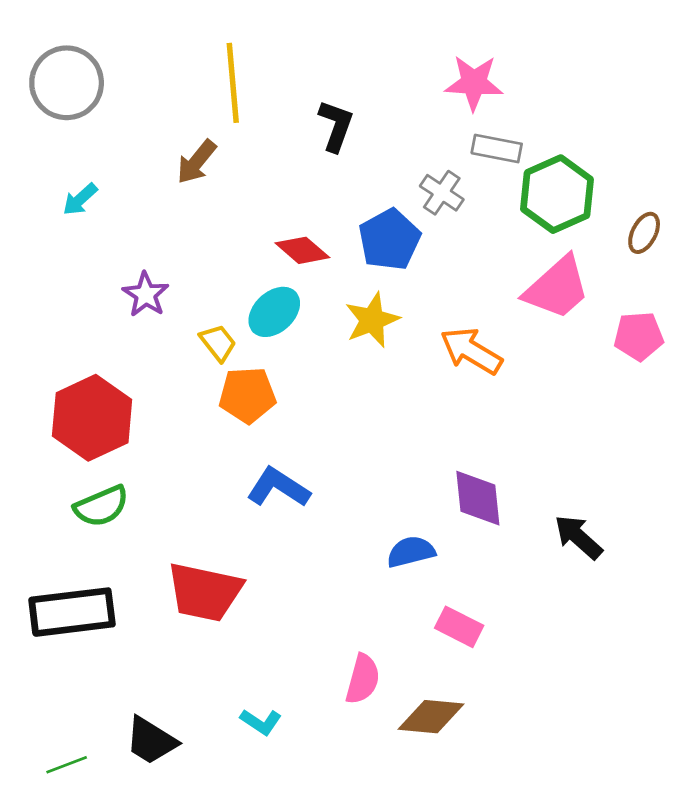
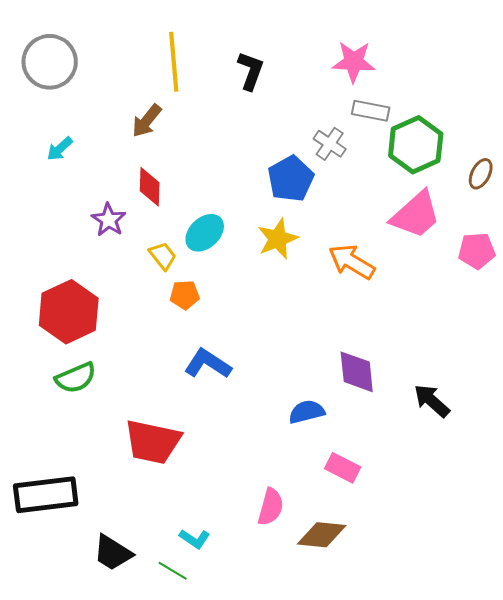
black L-shape: (336, 126) -> (251, 71), moved
red diamond: (302, 250) -> (150, 187), moved, turned 51
orange pentagon: (247, 395) -> (185, 295), size x0.7
black rectangle: (72, 612) -> (46, 495), moved
green line: (67, 765) -> (173, 571), moved, turned 52

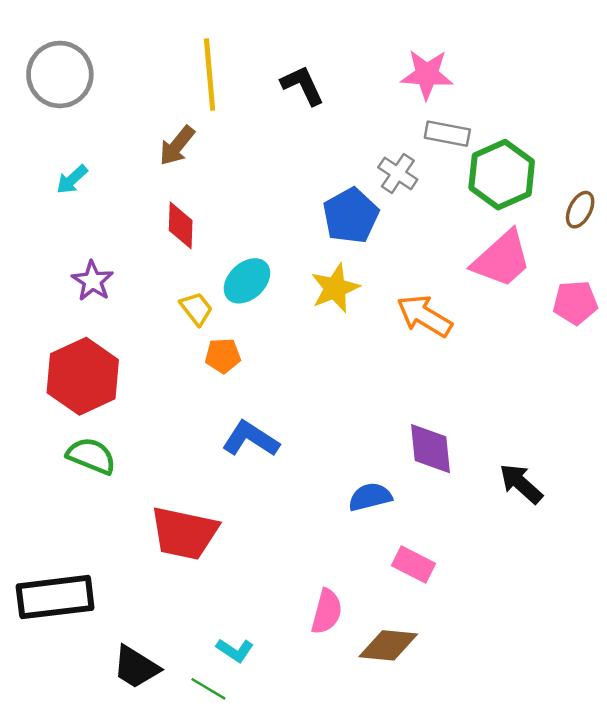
black L-shape: (251, 71) -> (302, 85), turned -45
purple star: (109, 220) -> (92, 281), moved
green semicircle: (76, 378) -> (91, 456), turned -135

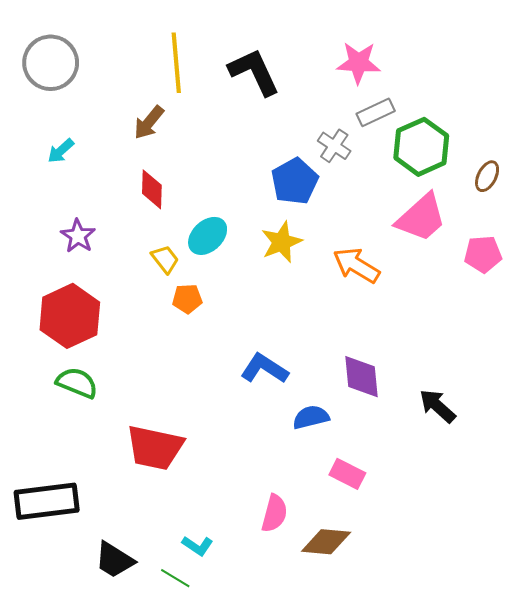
black L-shape: (302, 85) -> (254, 72), size x1.4
gray rectangle: (447, 134) -> (376, 112), turned -36
blue L-shape: (251, 439) -> (264, 369), moved

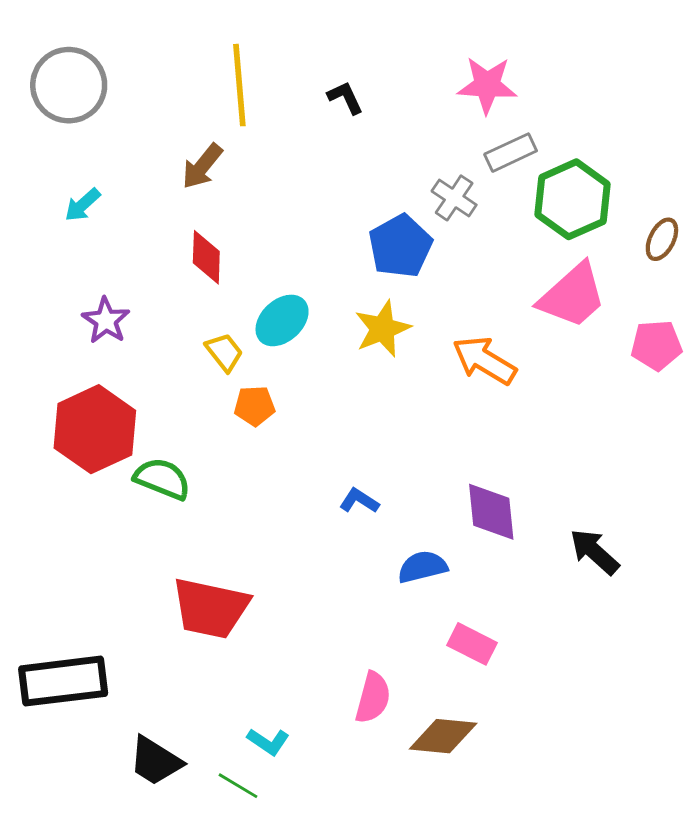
black L-shape: (254, 72) -> (345, 98), size x0.5
blue L-shape: (264, 369) -> (359, 501), size x0.6
green semicircle: (77, 383) -> (162, 479), moved

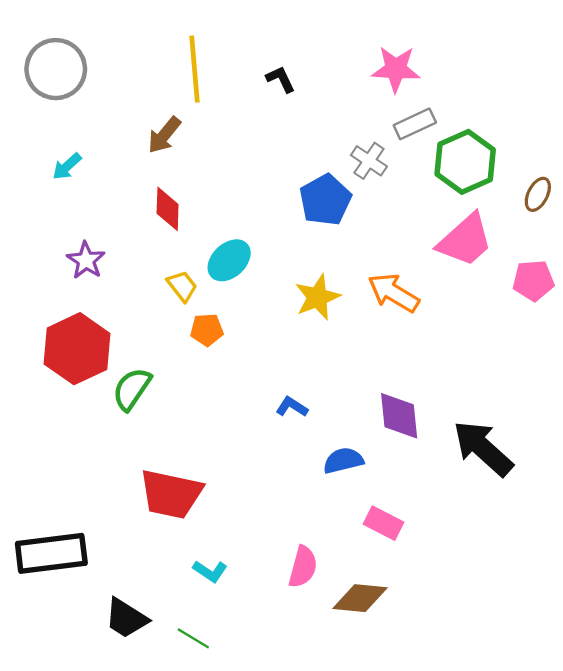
yellow star: (383, 329) -> (317, 297), moved
green semicircle: (162, 479) -> (132, 389), turned -78
black arrow: (594, 552) -> (483, 448), size x1.5
cyan L-shape: (268, 742) -> (210, 571), moved

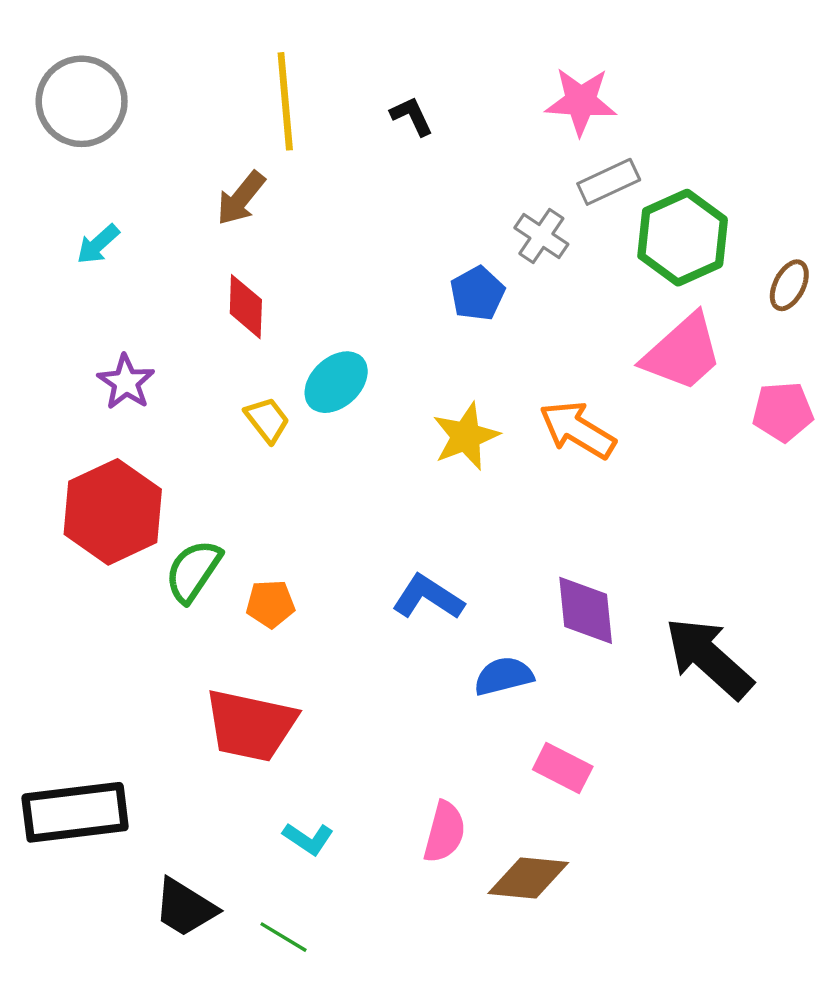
blue pentagon: (325, 200) -> (477, 293), size x0.7
orange pentagon: (207, 330) -> (270, 604), moved
blue L-shape: (292, 407) -> (428, 597), size x1.5

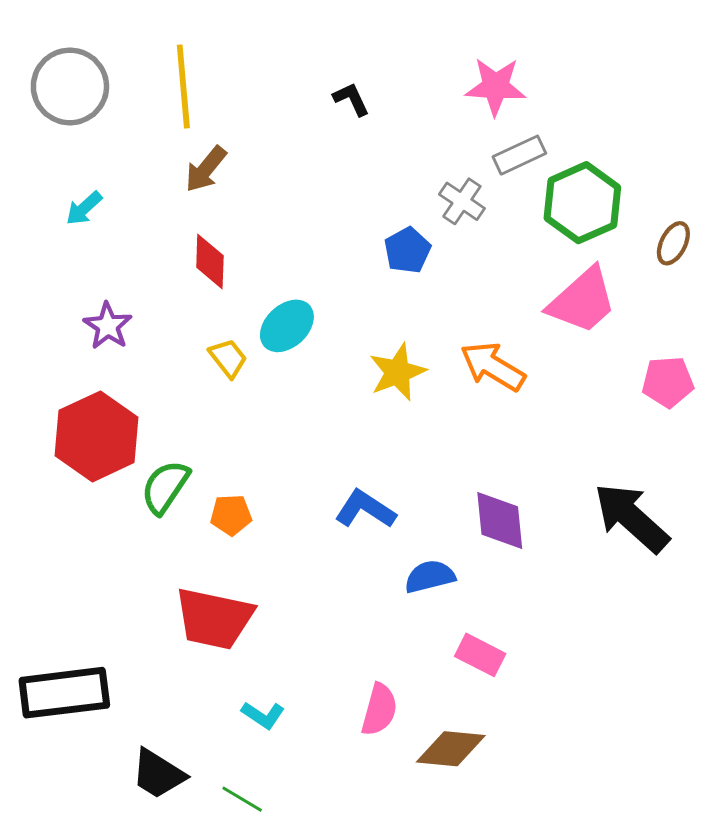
yellow line: (285, 101) -> (183, 86), moved
pink pentagon: (783, 412) -> (668, 382), moved
black arrow: (709, 658) -> (631, 518), moved

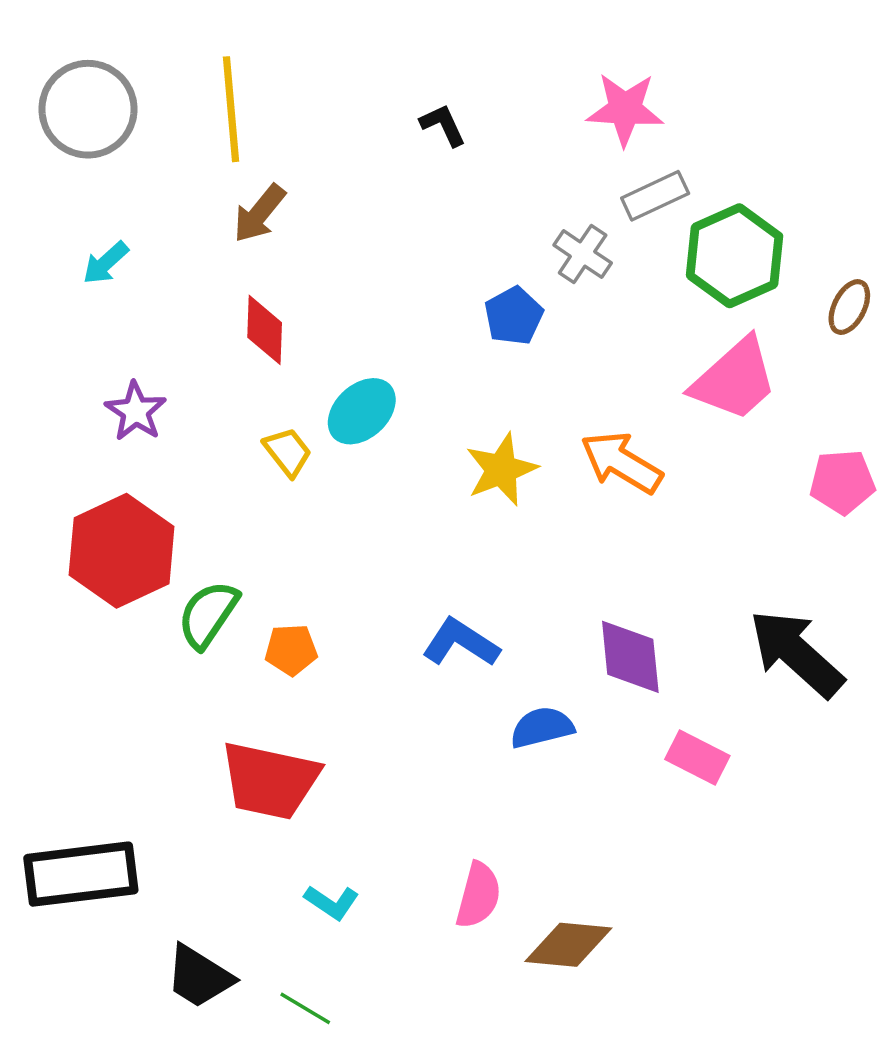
pink rectangle: (480, 655) -> (697, 758), moved

